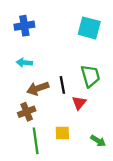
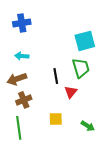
cyan square: (89, 28) -> (85, 41), moved, turned -30
brown arrow: (38, 88) -> (17, 79), moved
green line: (36, 141) -> (19, 128), moved

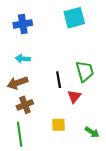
cyan square: (85, 41) -> (74, 18), moved

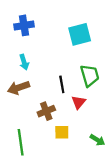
cyan square: (74, 18) -> (80, 34), moved
cyan arrow: (23, 59) -> (24, 62), turned -112
brown cross: (25, 105) -> (46, 111), moved

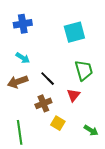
cyan arrow: (24, 62) -> (23, 58), turned -40
black line: (62, 84) -> (48, 79), moved, turned -35
yellow square: (62, 132) -> (58, 123), turned 32

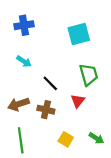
brown arrow: (18, 82) -> (18, 104), moved
brown cross: (43, 103) -> (46, 110), turned 35
yellow square: (58, 123) -> (66, 139), moved

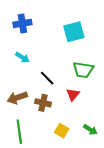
green trapezoid: (89, 75) -> (83, 70), turned 115

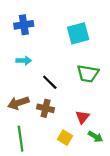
cyan arrow: (22, 57) -> (24, 61), turned -32
red triangle: (73, 95) -> (82, 117), moved

